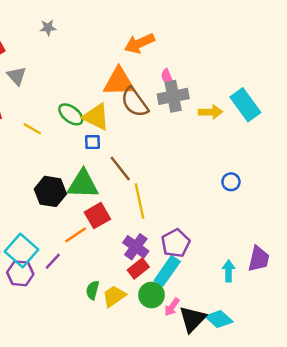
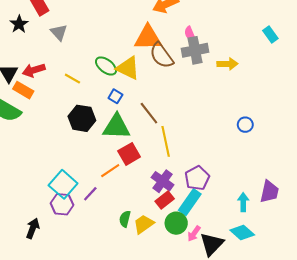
cyan rectangle: (245, 105) -> (270, 35), moved, size x0.6
blue square: (92, 142) -> (115, 96), moved, turned 32
black hexagon: (50, 191) -> (82, 118), moved
cyan diamond: (219, 319) -> (242, 233), moved

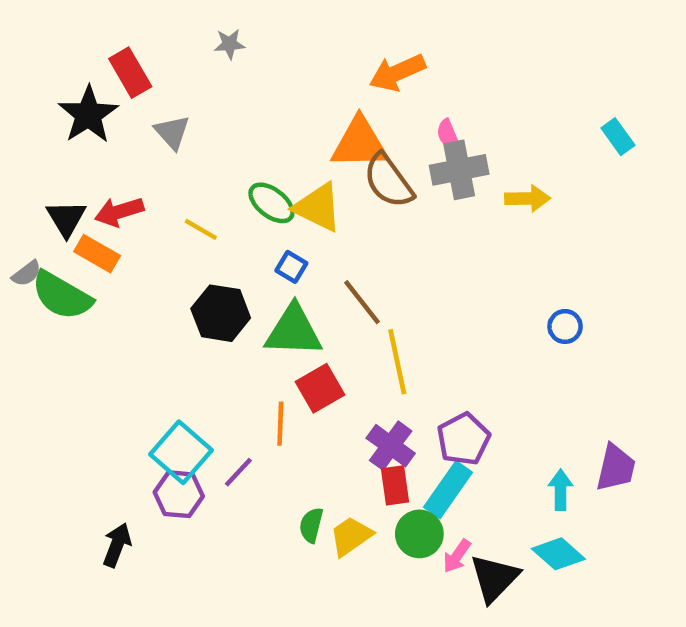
black star: (19, 24) -> (88, 115), size x1.5
orange line: (110, 171) -> (280, 424), turned -54
red rectangle: (165, 200) -> (395, 485), turned -60

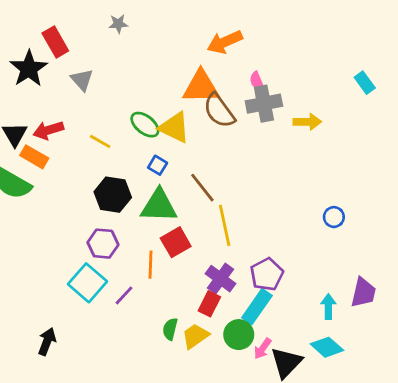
blue circle: (565, 326) -> (334, 217), moved
red rectangle: (395, 485) -> (209, 304), moved, turned 35
purple hexagon: (179, 494) -> (103, 244), moved

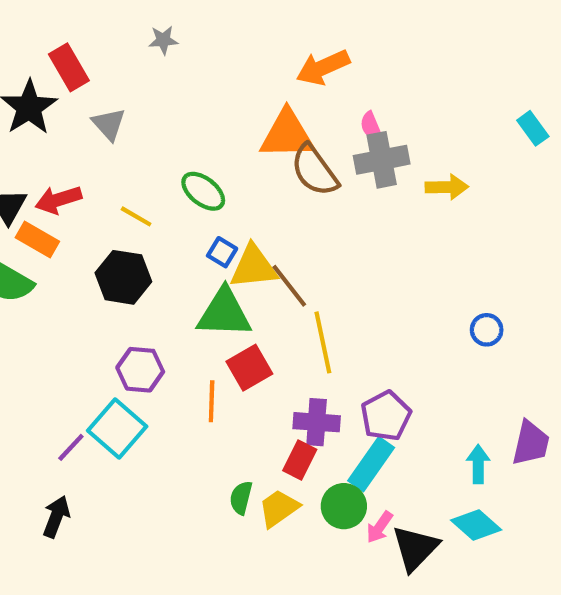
yellow triangle: (174, 127) -> (254, 267), moved, turned -32
black hexagon: (113, 195) -> (123, 277), moved
purple cross: (221, 279) -> (317, 422), turned -32
purple line: (124, 295) -> (71, 447), moved

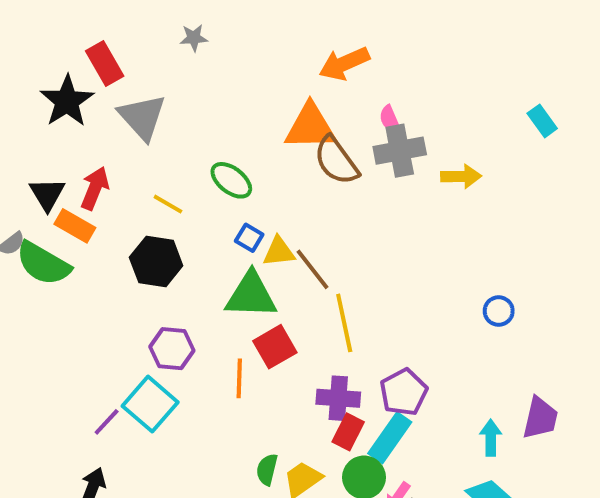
gray triangle: (109, 124) -> (142, 117), size x1.5
red arrow: (58, 200) -> (95, 188), turned 129
yellow triangle: (254, 267) -> (279, 252), size x0.7
red rectangle: (300, 460) -> (348, 432), moved

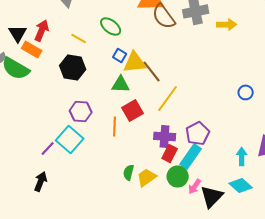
yellow triangle: (279, 252) -> (135, 62), size x1.4
green triangle: (251, 295) -> (121, 84), size x0.7
yellow line: (344, 323) -> (168, 98), turned 48

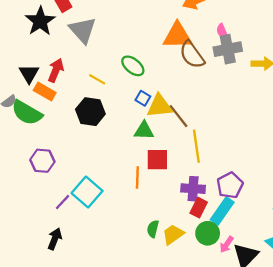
yellow line: (168, 98) -> (196, 146), turned -44
red square: (133, 110) -> (157, 160), turned 30
purple hexagon: (81, 111) -> (42, 161), moved

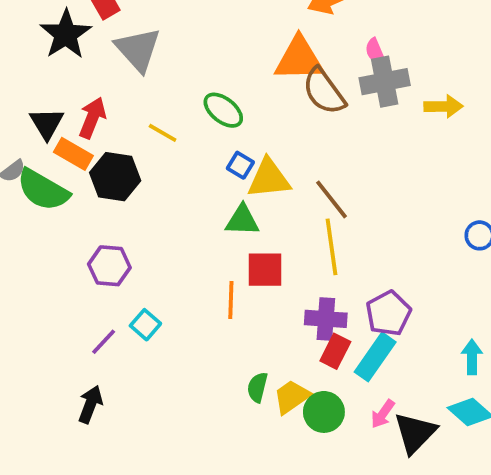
black hexagon: (90, 112) -> (115, 177), moved
brown line: (179, 116) -> (331, 199), moved
purple hexagon: (42, 161) -> (109, 266), moved
cyan square: (87, 192) -> (145, 325), size x0.6
green circle: (208, 233) -> (324, 412), moved

